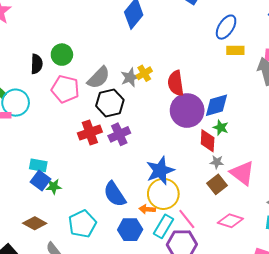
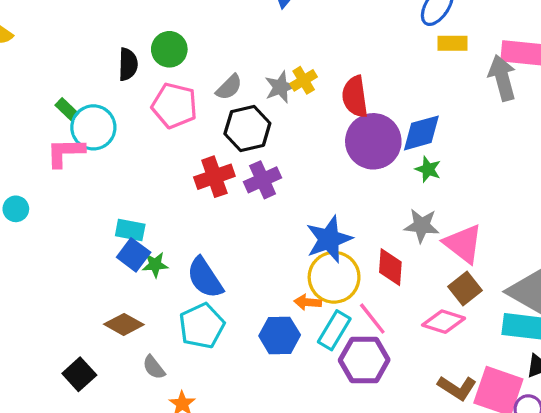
gray semicircle: (99, 78) -> (229, 87), size x0.7
red diamond: (208, 141) -> (390, 267), moved
gray star: (217, 162) -> (422, 226), size x1.5
brown square: (217, 184) -> (465, 288), moved
blue semicircle: (115, 194) -> (205, 278), moved

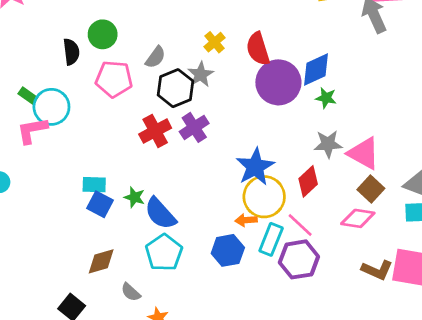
gray star: (280, 87) -> (201, 74), moved
green star: (155, 265) -> (134, 197), moved, turned 30
red diamond: (390, 267) -> (308, 181), turned 52
brown diamond: (124, 324) -> (101, 261), turned -36

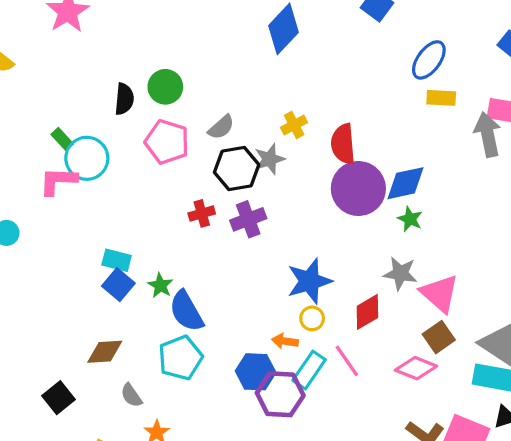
red cross: (155, 131) -> (202, 213), size x0.7
yellow circle: (264, 197) -> (312, 318), size x0.5
purple hexagon: (299, 259) -> (280, 394), moved

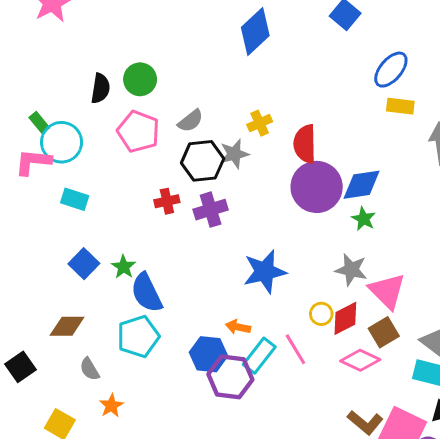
cyan rectangle: (117, 260) -> (75, 199), moved
red diamond: (367, 312) -> (345, 318), moved
yellow circle: (312, 318) -> (321, 314), moved

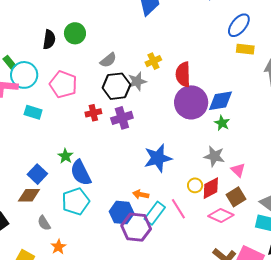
pink pentagon: (138, 131) -> (63, 84), moved
blue square: (84, 264) -> (37, 174), moved
pink triangle: (387, 291) -> (238, 170), size x0.6

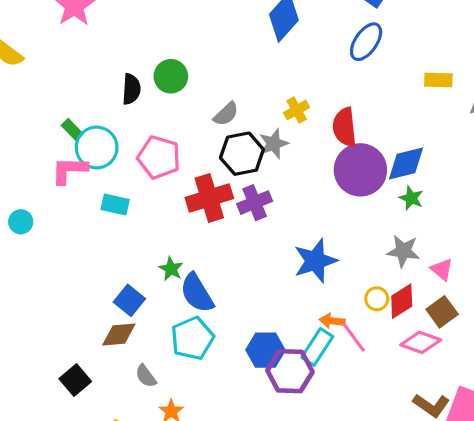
blue ellipse: (239, 25) -> (366, 42), moved
red cross: (93, 113) -> (209, 198), size x1.8
orange arrow: (141, 194) -> (332, 321), moved

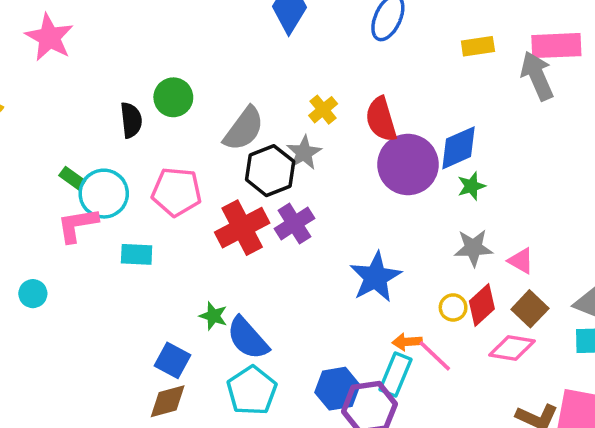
gray semicircle: (226, 114) -> (244, 129), size x1.5
green star: (411, 198) -> (471, 186), turned -30

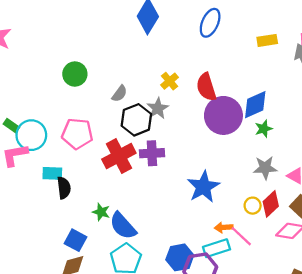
black semicircle: (131, 120) -> (64, 188), moved
gray semicircle: (244, 129) -> (120, 94), size x0.6
purple cross: (294, 223) -> (152, 153), turned 30
cyan rectangle: (396, 375) -> (217, 248), turned 50

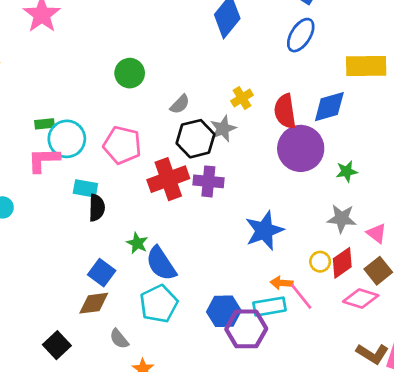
yellow rectangle: (267, 40) -> (366, 66), size x1.6
blue diamond: (255, 105) -> (329, 107), moved
green rectangle: (11, 126) -> (44, 124), turned -49

